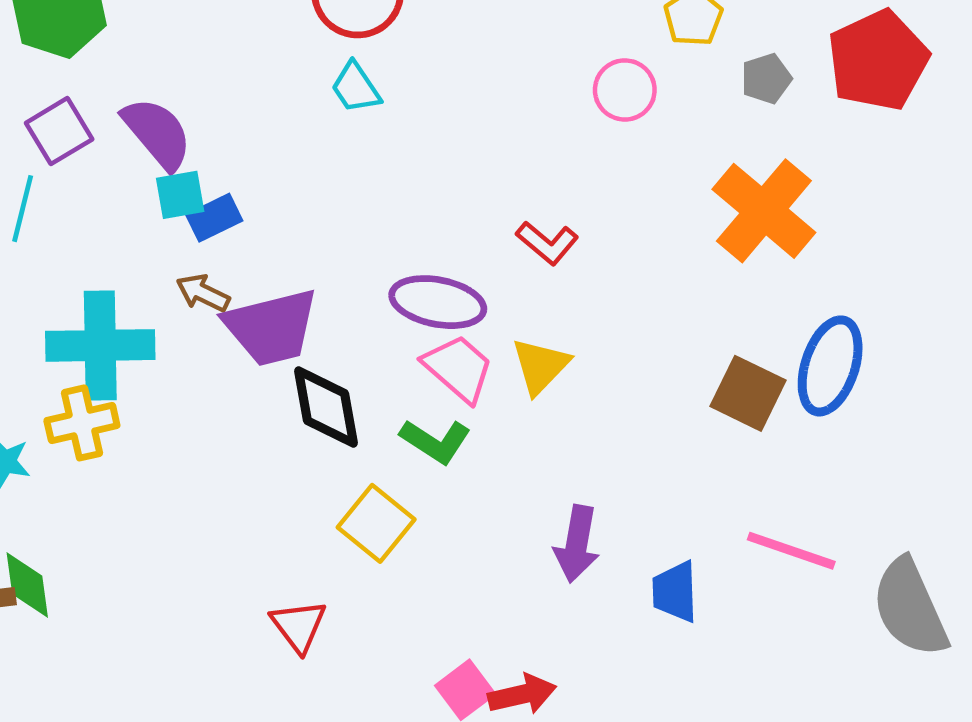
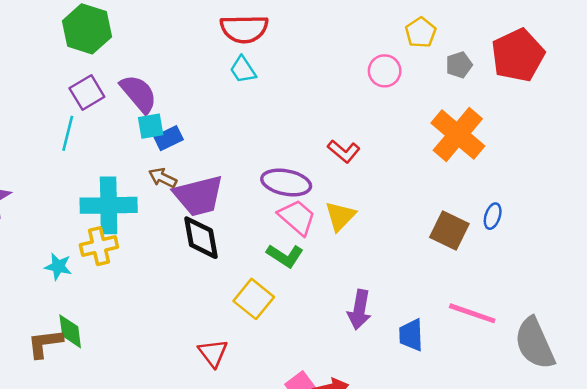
blue ellipse: (830, 366) -> (493, 216), size x0.5
black diamond: (326, 407) -> (201, 238), moved

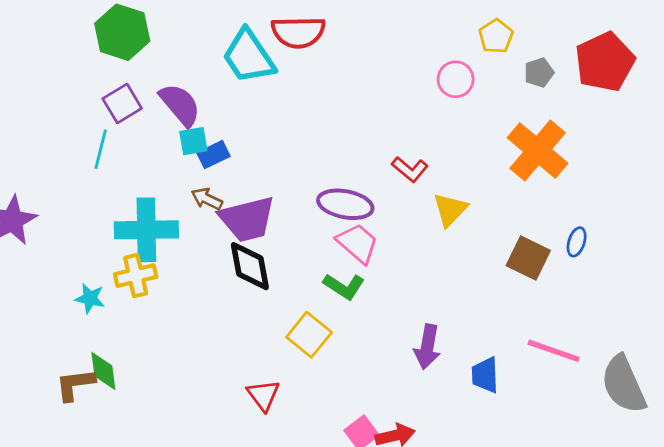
cyan trapezoid: (243, 70) -> (249, 56), moved, size x1.8
yellow triangle: (340, 216) -> (450, 210), moved

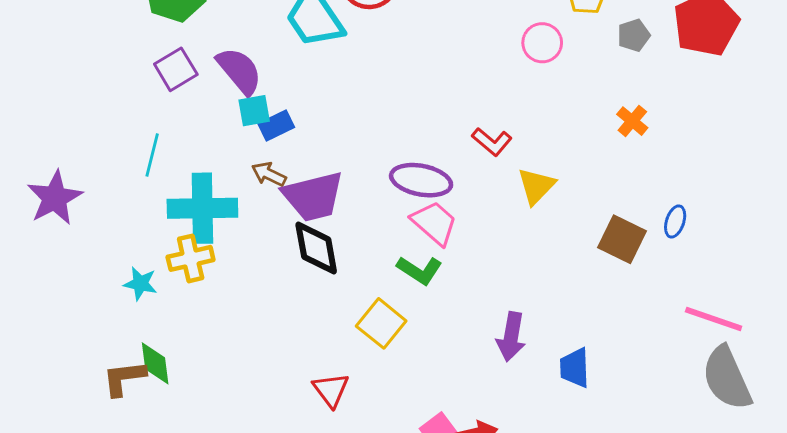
cyan line: (101, 149) -> (152, 155), moved
orange cross: (538, 150) -> (632, 121), size x0.5
pink line: (554, 351) -> (714, 319), moved

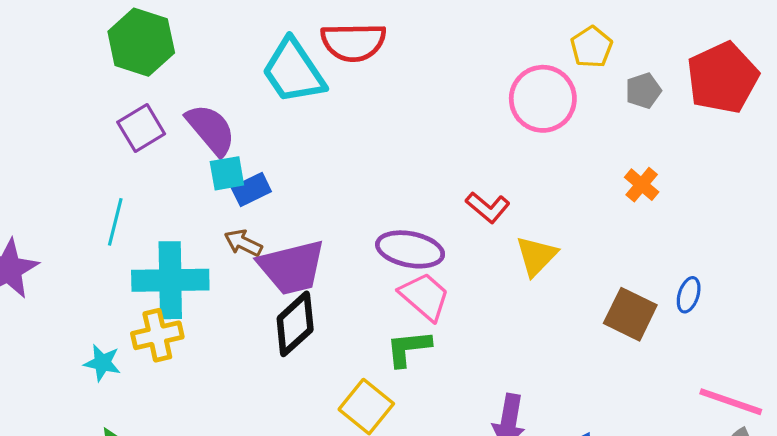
pink circle: (542, 43) -> (543, 99), size x1.5
black diamond: (316, 248) -> (295, 324), turned 58
green L-shape: (420, 270) -> (408, 348), turned 141

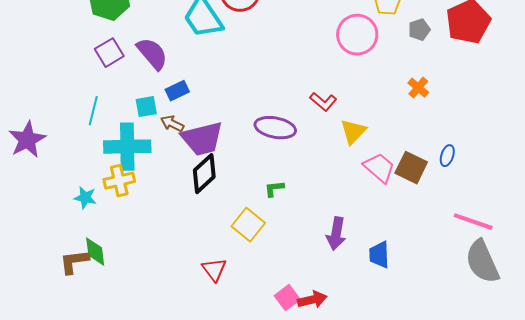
cyan square: (227, 173) -> (146, 107), moved
pink trapezoid: (425, 296) -> (379, 168), moved
green L-shape: (408, 348) -> (274, 189), size x0.7

